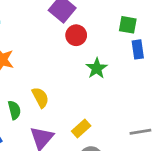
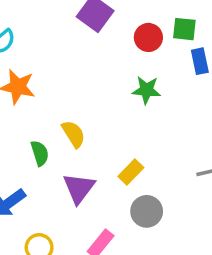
red circle: (76, 35) -> (148, 37), moved
green star: (97, 68) -> (146, 90), turned -30

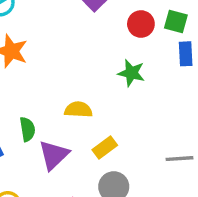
yellow semicircle: (74, 134) -> (78, 110), moved, turned -64
green semicircle: (40, 153) -> (27, 129), moved

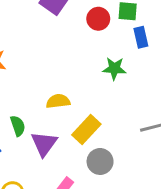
green star: (131, 73) -> (114, 68), moved
yellow rectangle: (105, 148) -> (86, 129), size x1.4

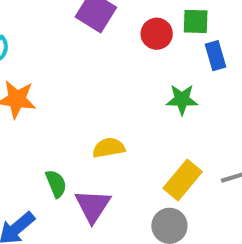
yellow rectangle: (86, 129) -> (183, 180), moved

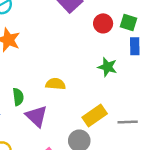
purple triangle: (93, 206) -> (36, 116), turned -35

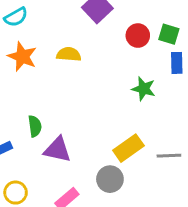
yellow semicircle: (56, 84) -> (69, 54), moved
purple triangle: (36, 116) -> (57, 150), turned -30

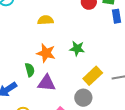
orange star: (22, 57) -> (46, 53), moved
green star: (144, 89) -> (77, 49), moved

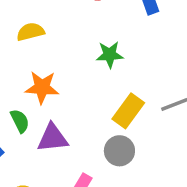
green star: (77, 49) -> (110, 55), moved

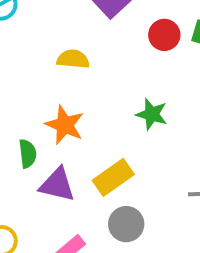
yellow rectangle: (128, 111) -> (113, 177), moved

